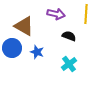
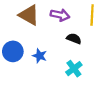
brown triangle: (24, 26) -> (29, 15), moved

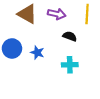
cyan cross: (74, 69) -> (70, 65), turned 35

